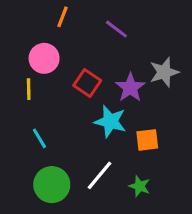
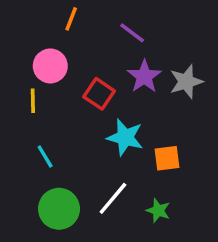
purple star: (130, 88) -> (144, 76), moved

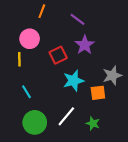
gray star: (186, 82) -> (112, 75), moved
red square: (99, 94) -> (58, 55), turned 30
cyan star: (125, 137) -> (73, 81), turned -30

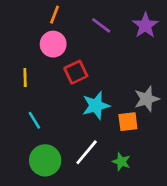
pink circle: (30, 39) -> (53, 44), moved
purple star: (85, 45) -> (145, 25), moved

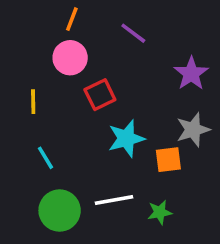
purple star: (145, 25) -> (191, 74), moved
white line: (87, 152) -> (114, 200), turned 40
green star: (121, 162) -> (160, 212), turned -30

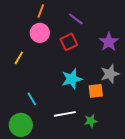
red square: (100, 95) -> (69, 42), moved
yellow line: (33, 102) -> (19, 58), turned 32
cyan line: (46, 158) -> (32, 99), moved
green circle: (60, 211) -> (21, 125), moved

